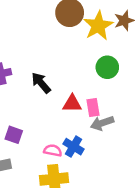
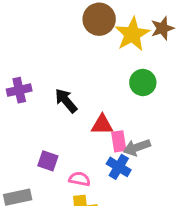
pink rectangle: (93, 108) -> (119, 141), moved
purple square: (14, 135) -> (48, 161), moved
blue cross: (74, 147) -> (119, 167), moved

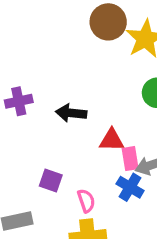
black arrow: (66, 101) -> (71, 113), turned -44
pink semicircle: (80, 179) -> (86, 201), turned 60

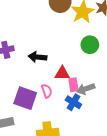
purple square: (51, 181) -> (25, 98), size x1.6
pink semicircle: (86, 201) -> (47, 91), moved

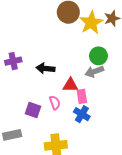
gray arrow: (86, 89) -> (94, 71), moved
purple square: (25, 98) -> (33, 110), size x0.7

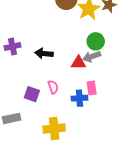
red triangle: (70, 85) -> (78, 63), moved
pink rectangle: (82, 96) -> (92, 88), moved
blue cross: (82, 114) -> (79, 98), turned -35

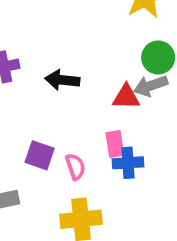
pink semicircle: (53, 87) -> (75, 167), moved
pink rectangle: (92, 88) -> (115, 144), moved

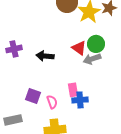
red triangle: (126, 97) -> (79, 48), moved, turned 35

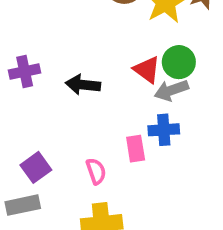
purple square: (33, 96) -> (36, 167), moved, turned 35
blue cross: (80, 100) -> (164, 130), moved

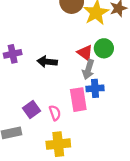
gray arrow: (171, 90) -> (88, 69), moved, turned -54
pink rectangle: (136, 149) -> (78, 100), size x1.5
purple square: (36, 167) -> (32, 110), moved

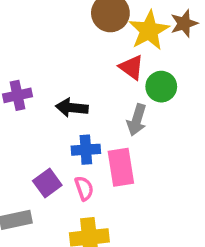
red triangle: (85, 53) -> (131, 67), moved
blue cross: (95, 88) -> (86, 150), moved

